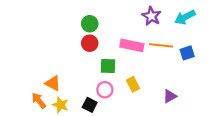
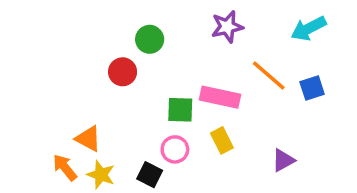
purple star: (151, 16) -> (227, 27), moved, turned 30
red circle: (90, 43) -> (123, 72), moved
pink rectangle: (132, 45) -> (220, 97), moved
orange line: (161, 45) -> (269, 75), turned 35

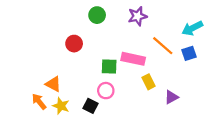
cyan arrow: (308, 28) -> (192, 28), moved
green circle: (150, 39) -> (97, 15), moved
yellow rectangle: (222, 140) -> (148, 82), moved

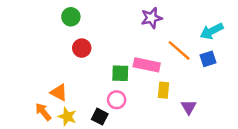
green circle: (97, 15) -> (71, 17), moved
yellow rectangle: (148, 82) -> (163, 90), turned 32
purple triangle: (171, 97) -> (189, 107), turned -32

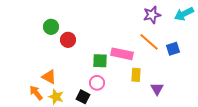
green circle: (71, 17) -> (51, 27), moved
purple star: (151, 18) -> (152, 15), moved
cyan arrow: (212, 31) -> (184, 14), moved

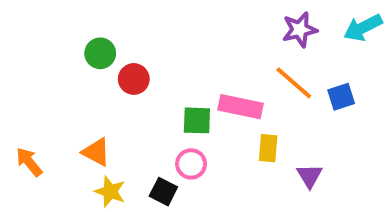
orange arrow: (36, 93) -> (29, 162), moved

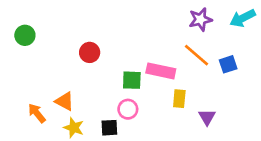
green circle: (100, 53) -> (25, 35), moved
orange arrow: (29, 162) -> (37, 113), moved
black square: (163, 192) -> (109, 128), turned -30

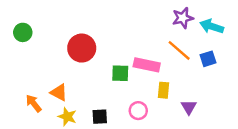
cyan arrow: (243, 18) -> (212, 26), moved, turned 45
red circle: (90, 52) -> (82, 48), size x1.5
pink circle: (128, 109) -> (138, 111), moved

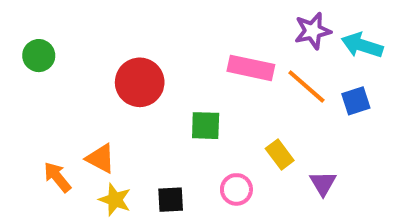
pink rectangle: (147, 65) -> (251, 68), moved
yellow rectangle: (164, 90) -> (280, 154), turned -42

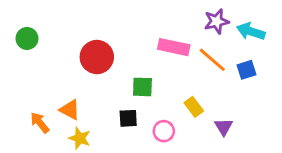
black square: (171, 200) -> (128, 118), moved

